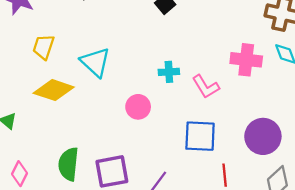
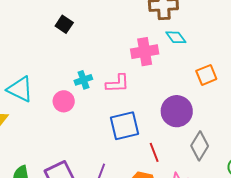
pink L-shape: (206, 87) -> (117, 83), turned -45
pink circle: (138, 107) -> (64, 101), moved

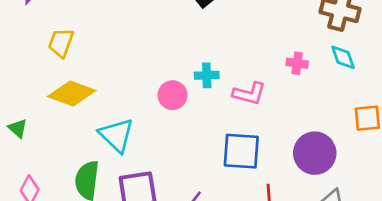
pink cross: (145, 52) -> (297, 63), size x0.6
cyan triangle: (20, 89) -> (116, 135), moved

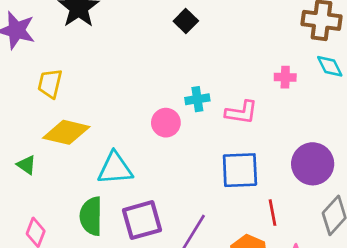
green triangle: (18, 128) -> (27, 165), moved
cyan triangle: (116, 135) -> (115, 168), turned -42

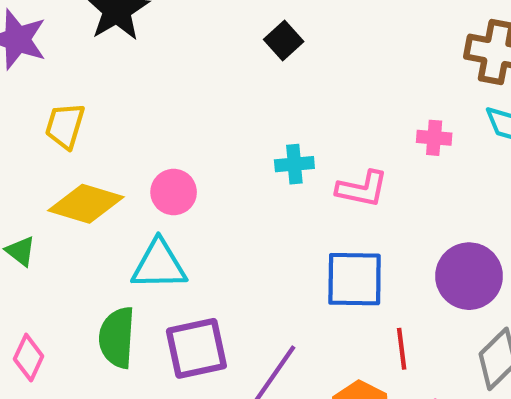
pink circle: (166, 123) -> (174, 192), moved

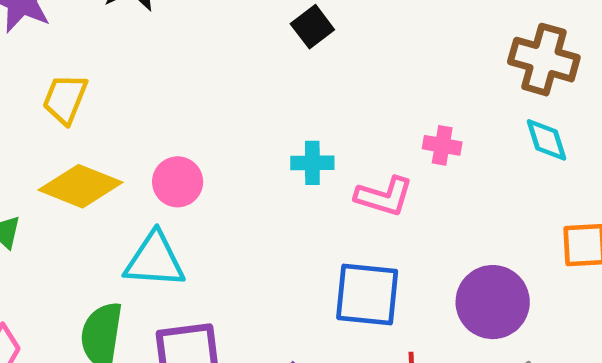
pink cross: (434, 138) -> (442, 145), moved

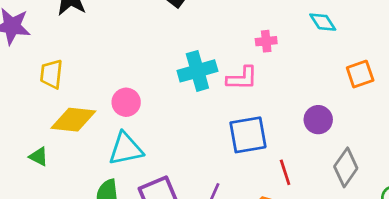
cyan cross: (312, 163) -> (197, 71), size x1.6
purple circle: (493, 302) -> (318, 120), size x0.7

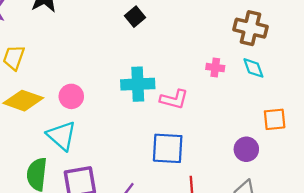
pink cross: (266, 41) -> (215, 68), moved
purple circle: (318, 120) -> (246, 149), moved
cyan triangle: (126, 149) -> (62, 136), turned 40

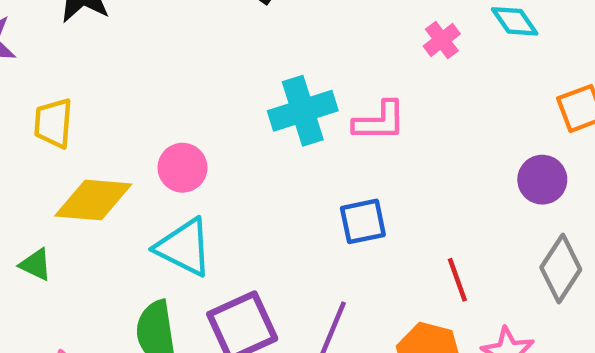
pink cross: (215, 68) -> (442, 40), turned -30
blue square: (168, 148) -> (363, 221), moved, size x0.7

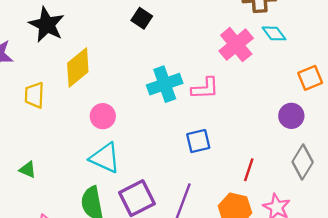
pink cross: (442, 40) -> (236, 45), size x1.8
yellow diamond: (93, 200) -> (78, 67), moved, turned -42
red line: (457, 280) -> (249, 170), turned 40

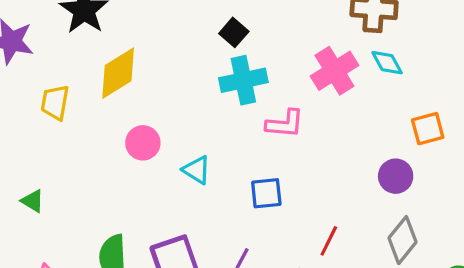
black square: (142, 18) -> (234, 32), moved
cyan cross: (165, 84) -> (243, 80), moved
cyan triangle: (105, 158) -> (197, 170), moved, size x0.7

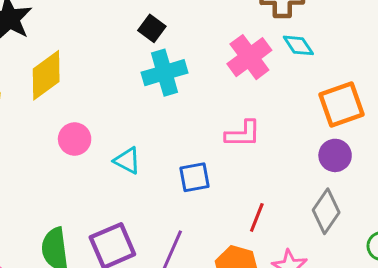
pink L-shape: (285, 124) -> (243, 134), moved
orange square: (428, 129) -> (342, 105), size x1.4
purple circle: (396, 176) -> (335, 155), moved

